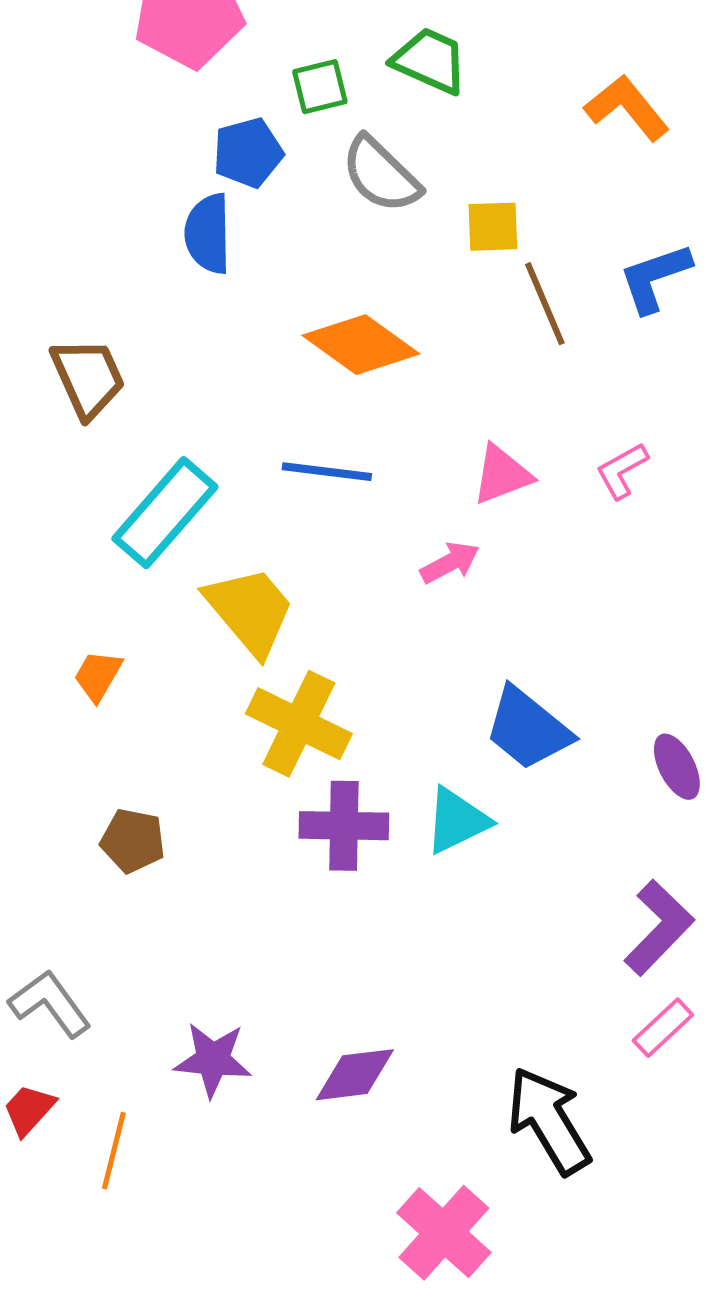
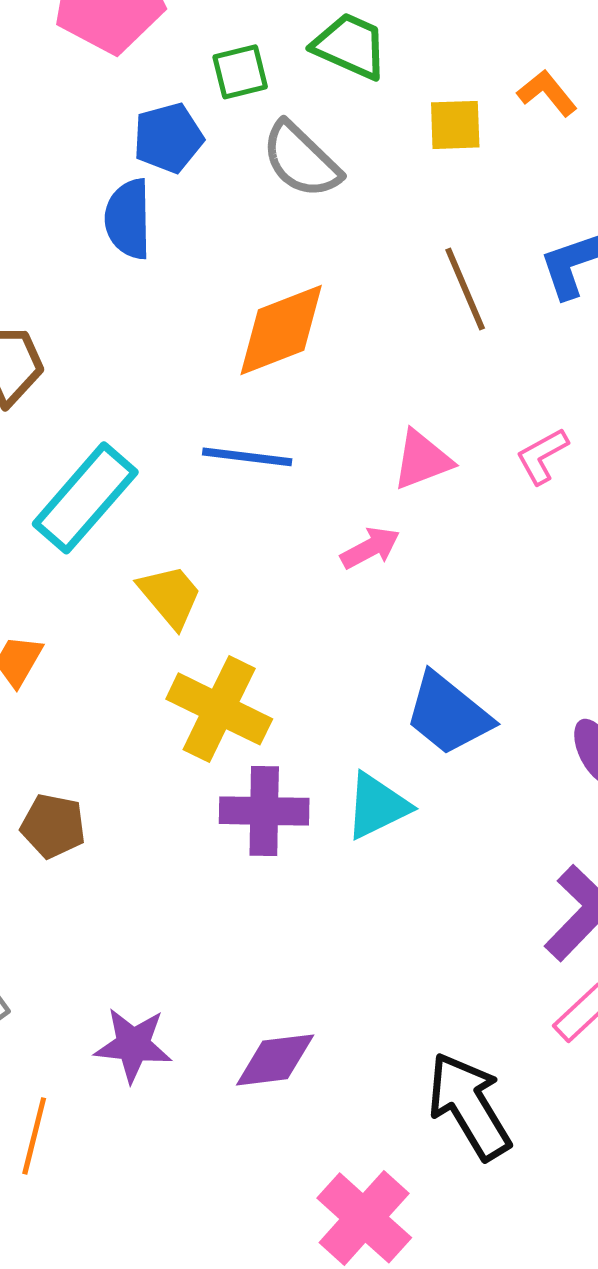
orange L-shape: (627, 108) -> (547, 93), size x0.7
yellow square: (493, 227) -> (455, 125), moved
orange diamond: (361, 345) -> (281, 330), turned -57
yellow trapezoid: (250, 611) -> (170, 596), size x0.7

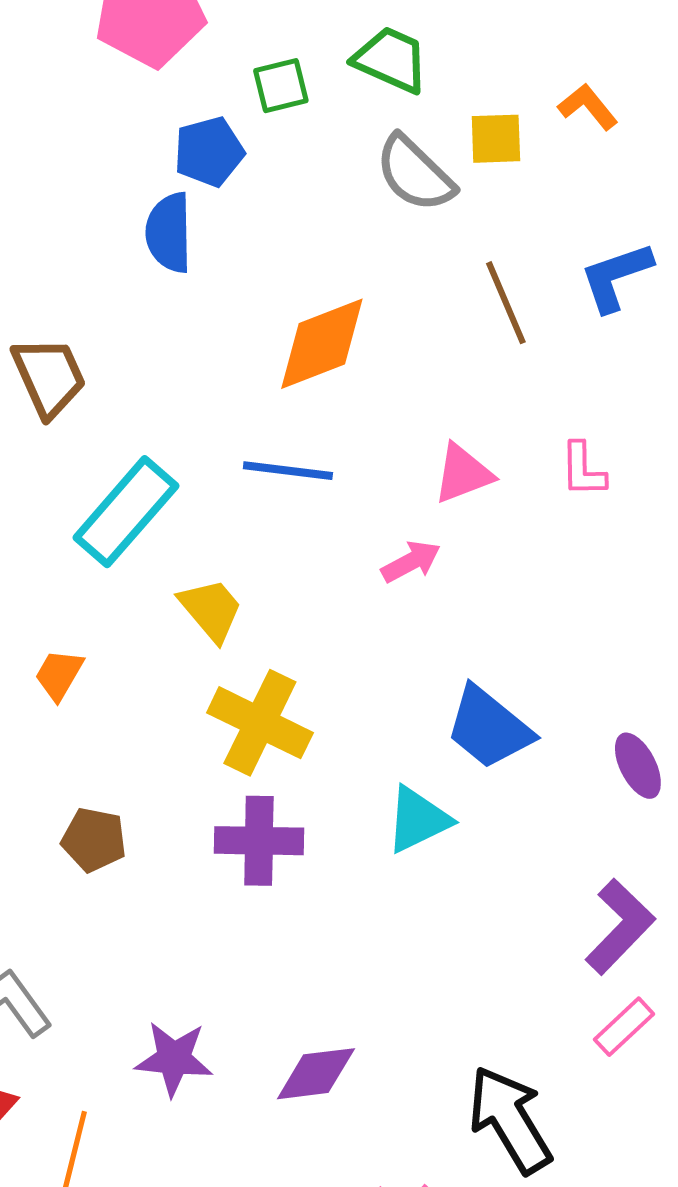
gray semicircle: (301, 160) -> (415, 174), moved
pink L-shape: (542, 456) -> (583, 470), turned -62
purple cross: (264, 811) -> (259, 841), moved

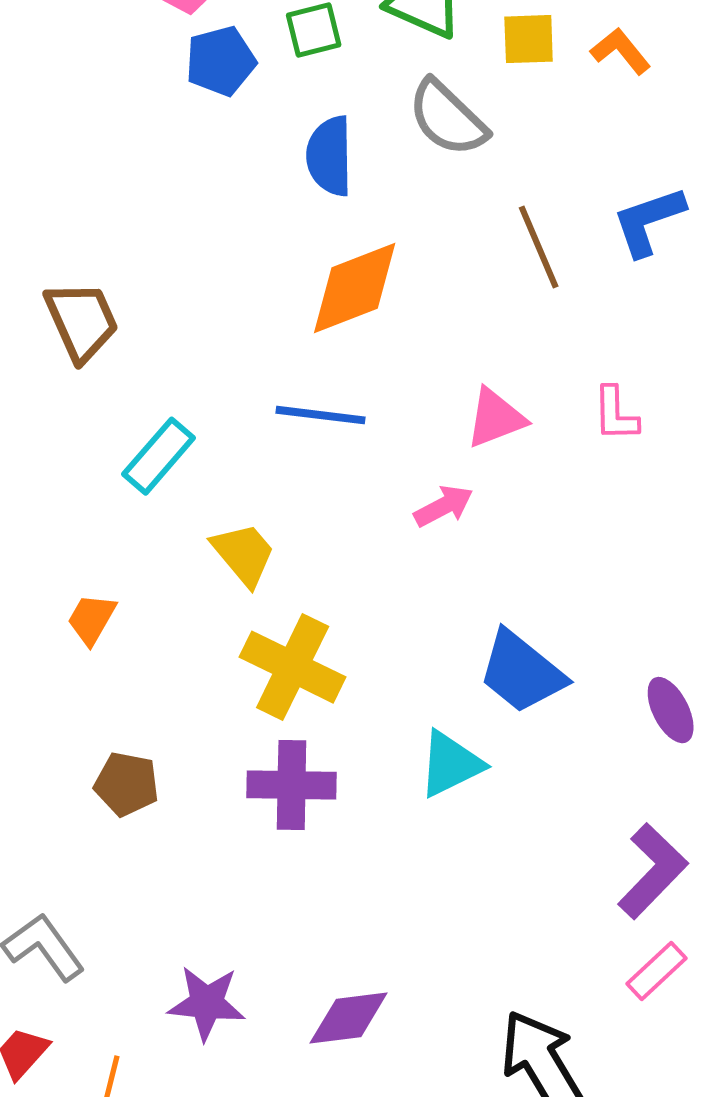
yellow square: (496, 139) -> (529, 39), moved
blue pentagon: (209, 152) -> (221, 61), moved
blue semicircle: (169, 233) -> (330, 156), moved
cyan rectangle: (126, 512) -> (159, 456), size x0.7

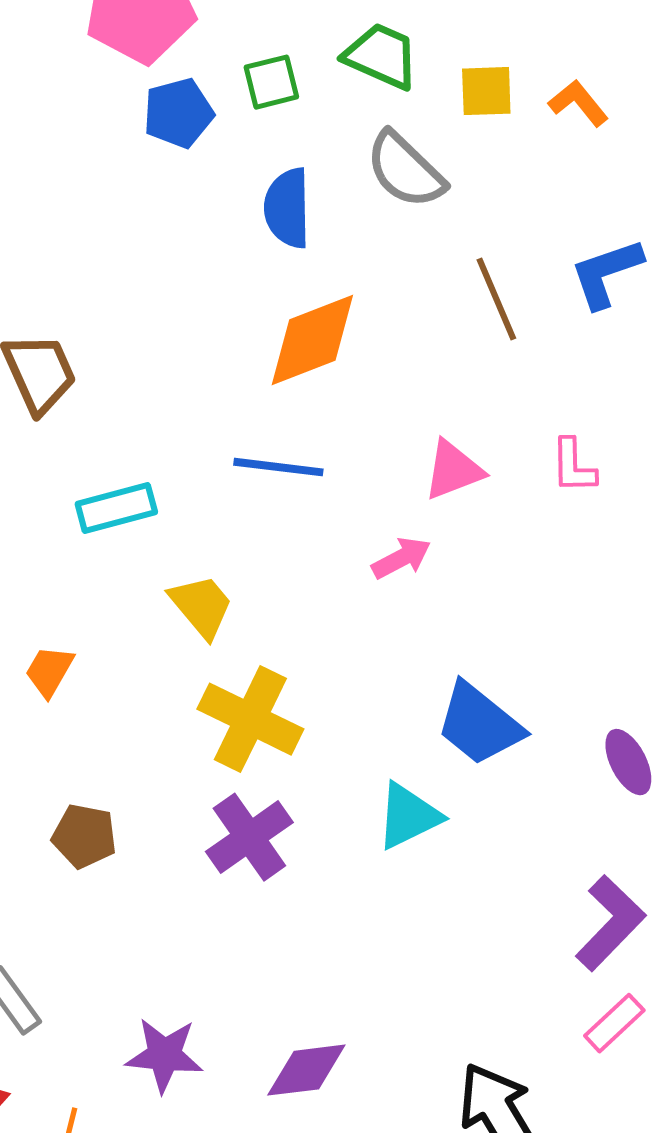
cyan rectangle: (159, 456) -> (116, 508), turned 34
purple cross: (292, 785) -> (249, 837), turned -36

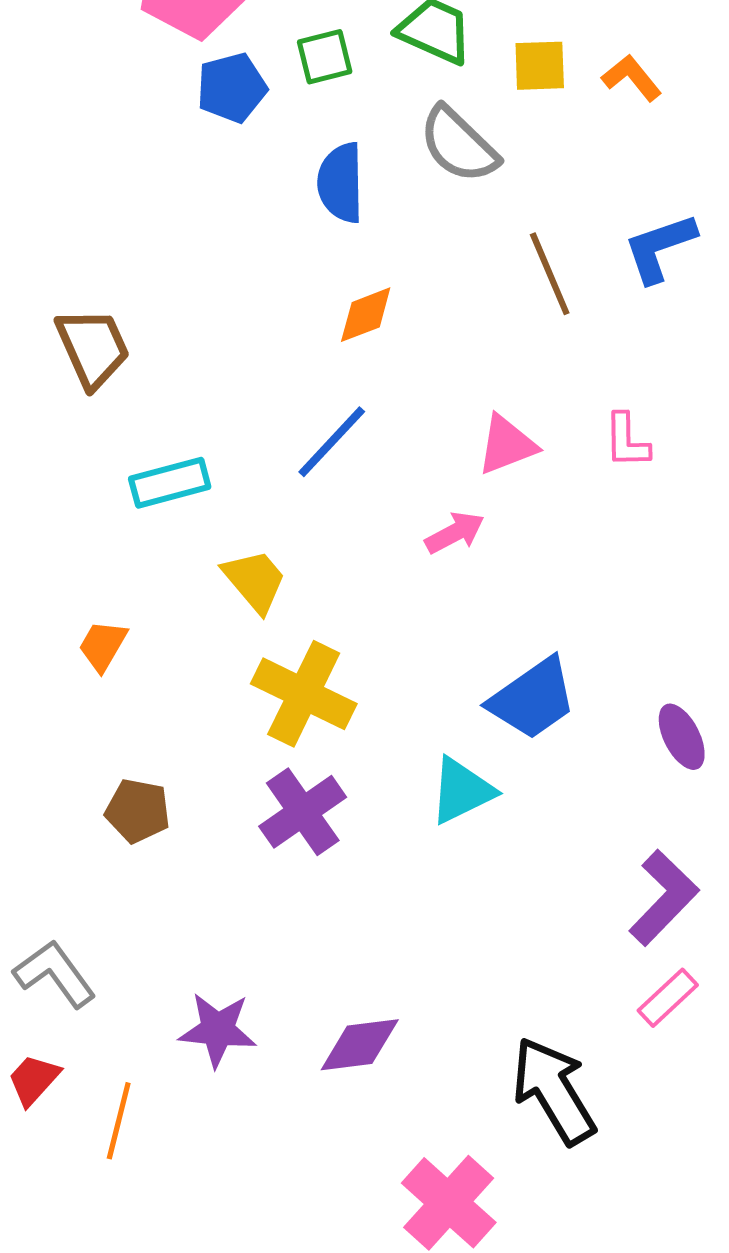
orange diamond: (312, 340) -> (366, 315), size x0.6
blue line: (278, 467) -> (332, 442), turned -54
blue trapezoid: (479, 724) -> (533, 699), turned -74

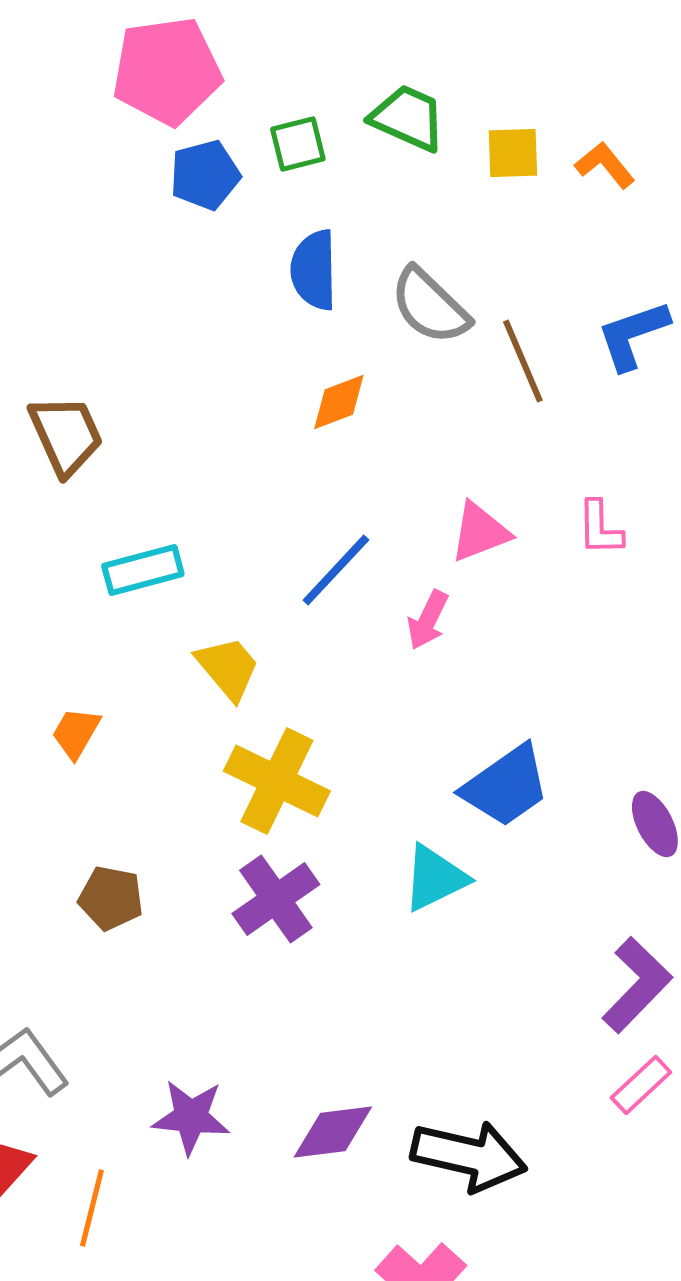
gray semicircle: (459, 145) -> (430, 306), moved
blue line: (332, 442) -> (336, 570), moved
pink arrow: (455, 533) -> (428, 620), turned 144
black arrow: (554, 1091) -> (469, 1156), moved, turned 134

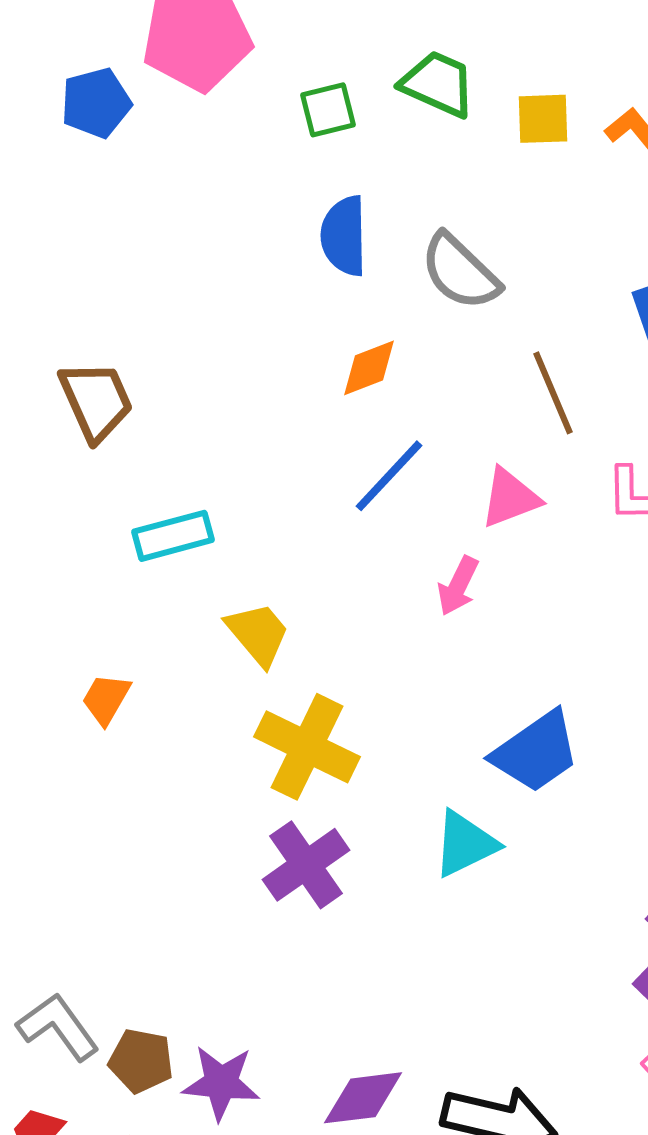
blue pentagon: (205, 175) -> (96, 103), moved
brown line: (523, 361) -> (553, 393), moved
blue line: (336, 570) -> (389, 476), moved
brown pentagon: (111, 898) -> (141, 1061), moved

